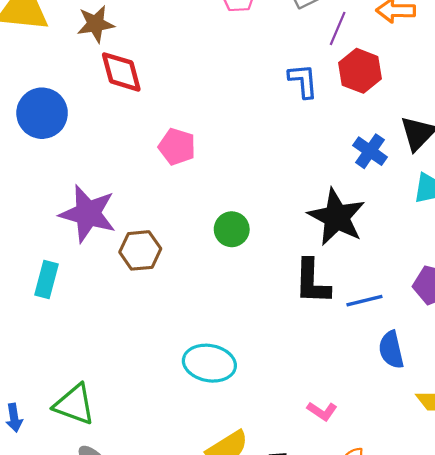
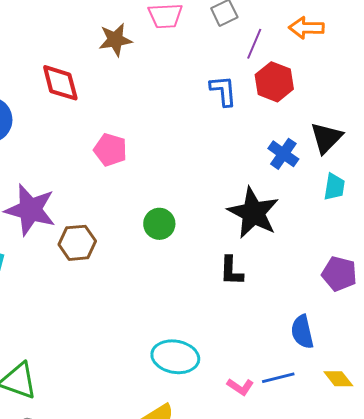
brown star: (96, 24) -> (115, 40), moved
black L-shape: (312, 282) -> (231, 271), size x0.7
blue line: (364, 301) -> (278, 378), moved
cyan ellipse: (209, 363) -> (175, 357), moved

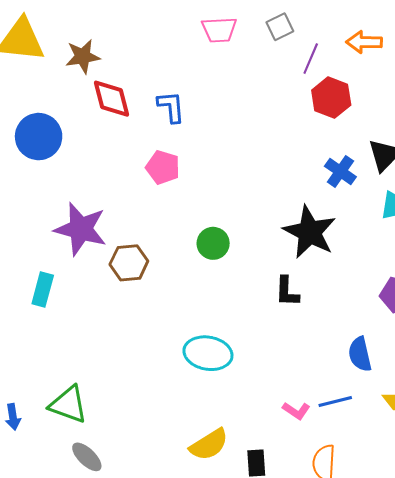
brown star: (115, 40) -> (83, 56), moved
blue L-shape: (223, 91) -> (171, 107), moved
cyan ellipse: (175, 357) -> (208, 353), moved

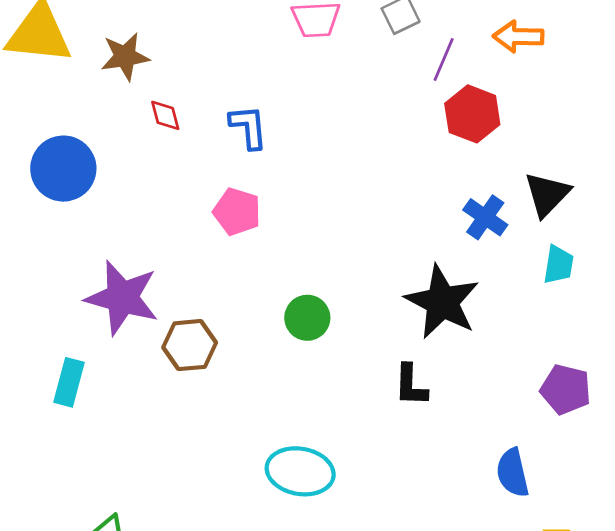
red diamond: (111, 99) -> (165, 115), size x0.6

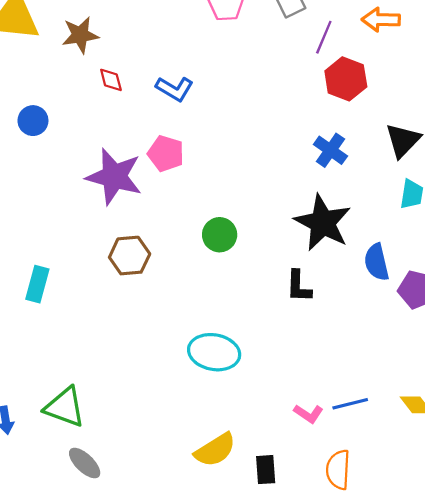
blue L-shape: (248, 127) -> (175, 89), turned 126
blue circle: (63, 169) -> (33, 121), size x0.6
blue cross: (485, 217) -> (330, 150), moved
purple star: (122, 298) -> (114, 177), moved
blue semicircle: (513, 473) -> (377, 262), moved

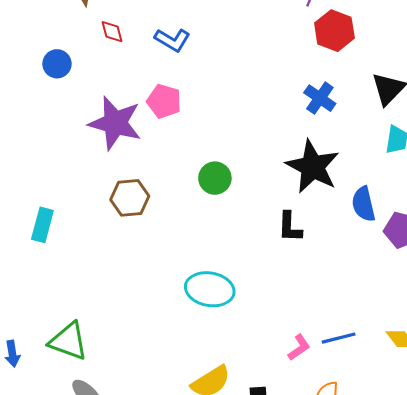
blue circle: (33, 121) -> (57, 64), moved
pink L-shape: (308, 414) -> (299, 347), turned -68

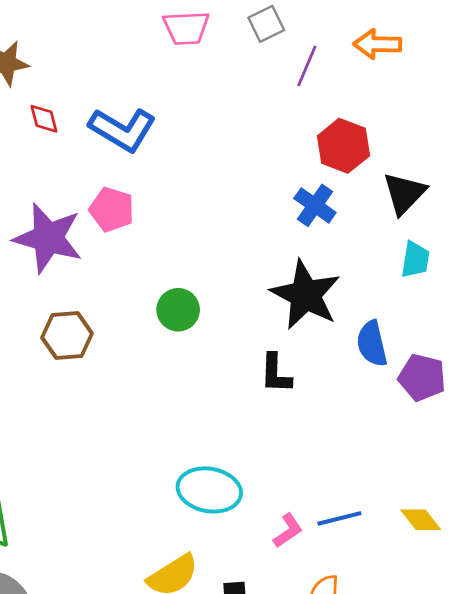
red hexagon: (334, 31) -> (343, 146), moved
blue L-shape: (172, 40) -> (123, 130), size x1.4
cyan ellipse: (210, 289) -> (209, 490), moved

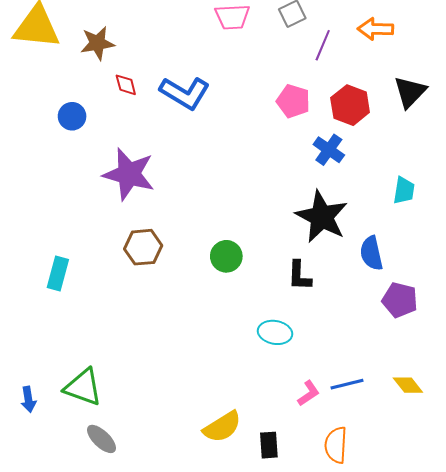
black triangle: (404, 193) -> (410, 92), moved
pink pentagon: (112, 209) -> (293, 101), moved
green circle: (178, 310) -> (226, 256), moved
purple pentagon: (422, 378) -> (400, 300), moved
cyan ellipse: (209, 490) -> (275, 332), moved, size x0.7

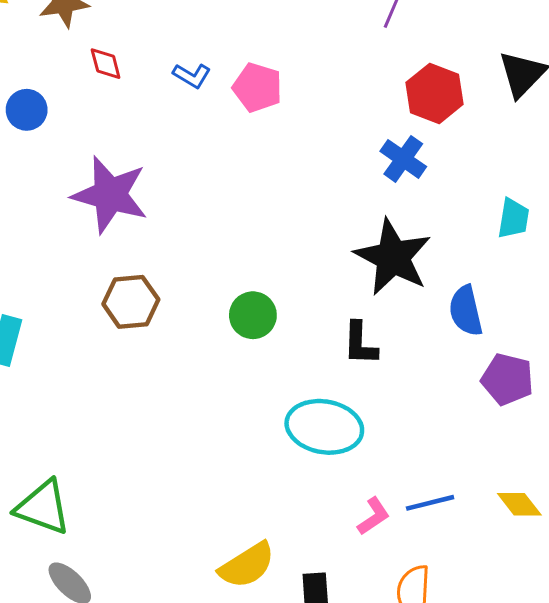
blue L-shape: (185, 93) -> (192, 76), size x0.5
pink pentagon: (293, 101) -> (257, 87), moved
cyan ellipse: (275, 332) -> (324, 427), size x1.5

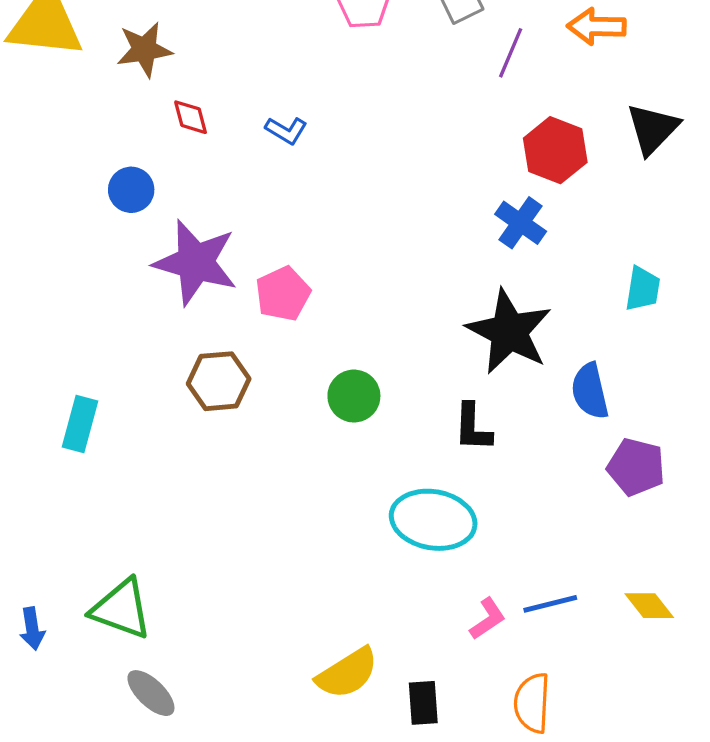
pink pentagon: (257, 87) -> (283, 294), moved, turned 30
blue circle: (27, 110) -> (131, 190), moved

